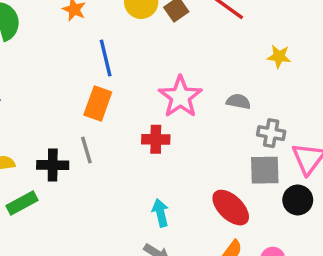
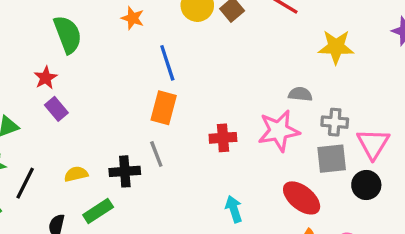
yellow star: (279, 57) -> (336, 47), size x1.5
pink star: (180, 97) -> (279, 131), moved, turned 30

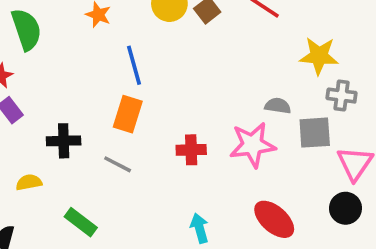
gray cross: (335, 122) -> (342, 96), moved
gray line: (156, 154) -> (118, 164), turned -44
gray square: (332, 159) -> (315, 133), moved
black cross: (125, 171) -> (64, 141), moved
green rectangle: (98, 211) -> (81, 222), moved, turned 68

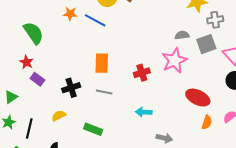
blue line: (134, 65) -> (95, 20), moved, turned -30
cyan arrow: (200, 228) -> (144, 112), moved, turned -56

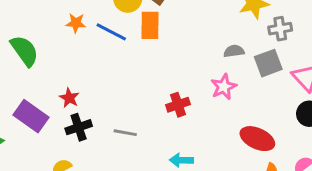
pink star: (174, 60) -> (224, 87), size x0.7
red star: (27, 62) -> (69, 98), moved
orange rectangle: (102, 63) -> (150, 25), moved
purple rectangle: (37, 79) -> (31, 116), size x1.6

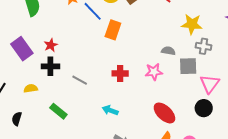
orange rectangle: (150, 25) -> (113, 30), moved

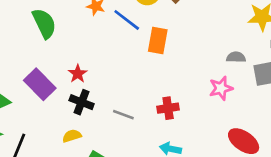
black cross: (50, 66) -> (82, 102), turned 30
red cross: (120, 73) -> (168, 108), moved
yellow semicircle: (31, 89) -> (72, 136), moved

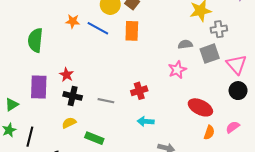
green semicircle: (44, 23) -> (35, 40), turned -140
orange rectangle: (158, 40) -> (132, 31), moved
purple rectangle: (40, 84) -> (39, 87), turned 55

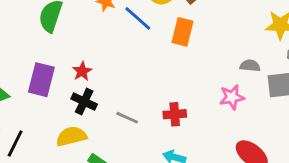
yellow semicircle: (69, 123) -> (71, 136), size x1.5

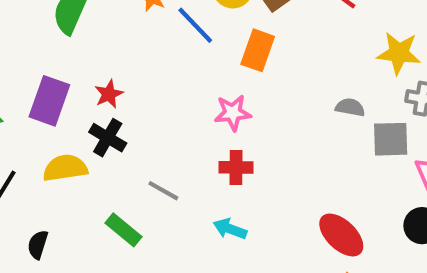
pink star: (232, 97) -> (233, 113), moved
gray line: (127, 118) -> (163, 191), moved
yellow semicircle: (71, 136) -> (65, 168), moved

